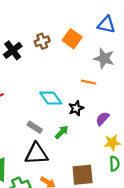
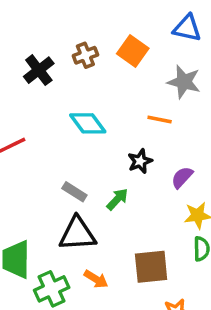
cyan diamond: (51, 98) -> (88, 123), moved

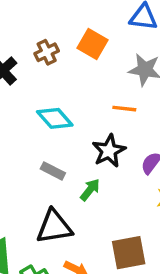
black star: (140, 161) -> (109, 151), size x1.4
gray rectangle: (74, 192) -> (53, 171), moved

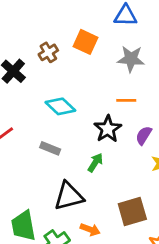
orange line: (124, 109) -> (126, 100), moved
gray rectangle: (53, 171) -> (50, 148), moved

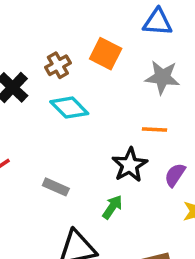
cyan diamond: (60, 106) -> (69, 108), moved

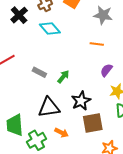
black star: (130, 165) -> (81, 101), moved
green arrow: (112, 207) -> (63, 77), moved

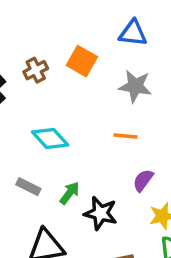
cyan diamond: (50, 28) -> (50, 138), moved
black star: (81, 101) -> (101, 213), moved, turned -30

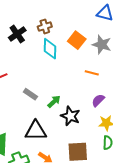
orange square: (82, 61) -> (77, 40), moved
cyan diamond: (50, 138) -> (50, 49), moved, turned 35

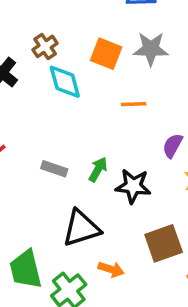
orange line: (92, 73) -> (134, 104), moved

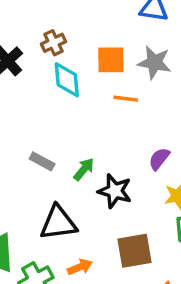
orange square: (106, 54) -> (111, 60), turned -32
orange line: (134, 104) -> (126, 99), moved
orange arrow: (111, 269) -> (80, 267), turned -50

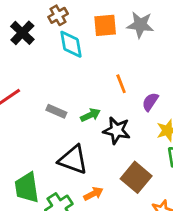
orange line: (126, 99) -> (121, 84), moved, turned 66
green arrow: (84, 169) -> (90, 115), turned 30
black triangle: (58, 223) -> (73, 160), turned 32
brown square: (134, 251) -> (136, 177), turned -36

